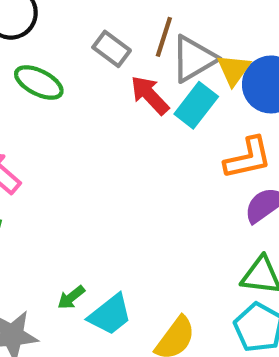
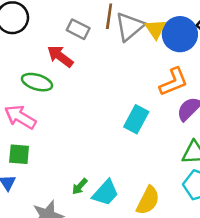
green ellipse: (39, 83) -> (37, 82), moved
red arrow: (150, 95) -> (60, 56), moved
cyan rectangle: (196, 105) -> (136, 119), moved

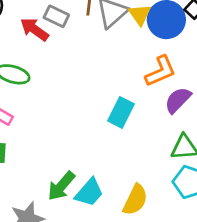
red arrow: (60, 56) -> (34, 29), moved
green arrow: (80, 186) -> (61, 186), size x1.6

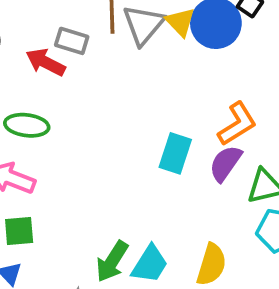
orange L-shape: (160, 71) -> (237, 124), moved
purple semicircle: (178, 100) -> (225, 163), moved

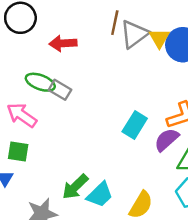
gray rectangle: (72, 41) -> (60, 90), moved
red arrow: (46, 62) -> (63, 43), turned -44

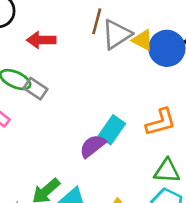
yellow triangle: (159, 38) -> (143, 40), turned -35
purple semicircle: (167, 140) -> (93, 146), moved

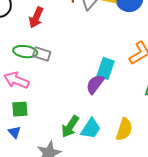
red arrow: (41, 40) -> (36, 17), turned -50

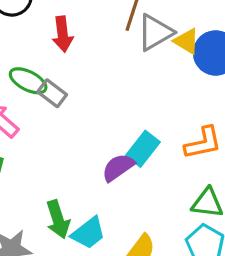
red arrow: (36, 17) -> (63, 34), turned -50
green arrow: (70, 127) -> (58, 219), turned -70

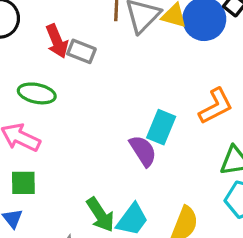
gray rectangle: (52, 93) -> (81, 51), moved
purple semicircle: (118, 167) -> (143, 151), turned 108

